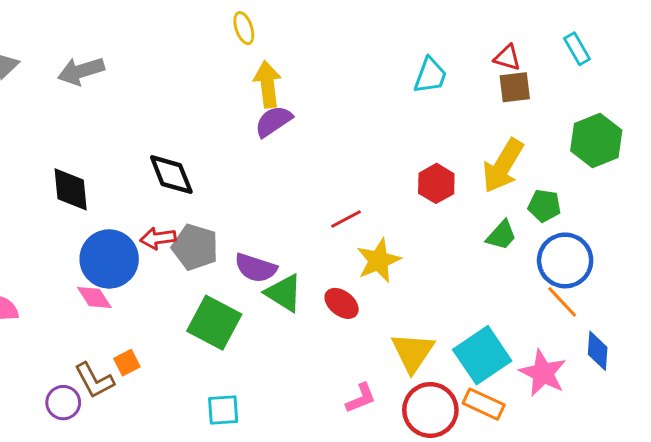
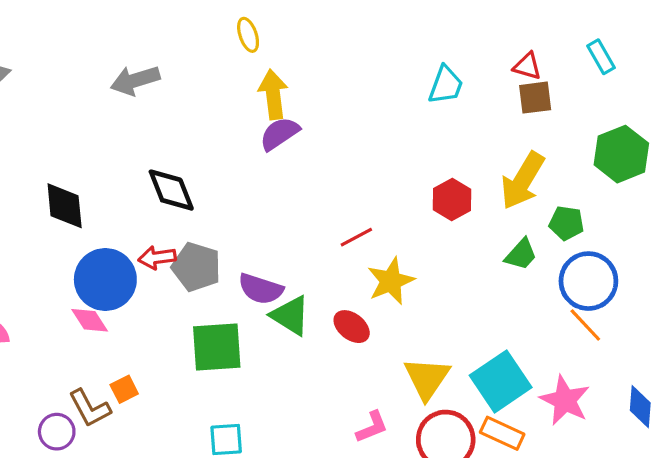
gray arrow: (81, 71) -> (135, 80), moved
green square: (214, 323) -> (217, 347), turned -32
blue diamond: (598, 351) -> (640, 407), moved

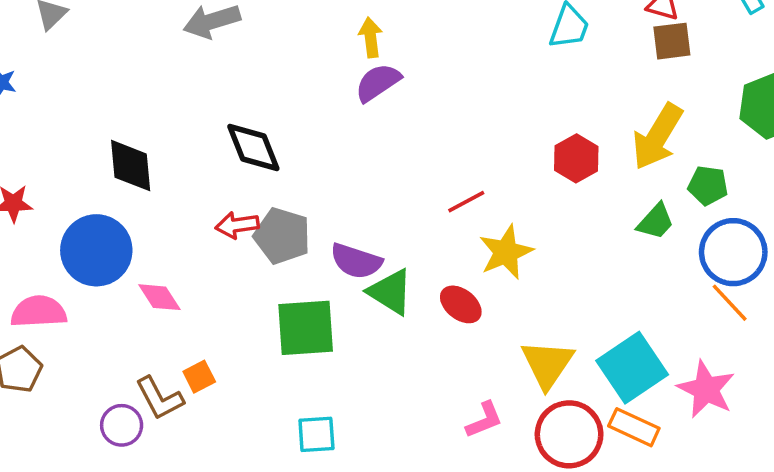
yellow arrow: (273, 94) -> (371, 37), size x0.7
blue circle: (105, 280) -> (96, 250), moved

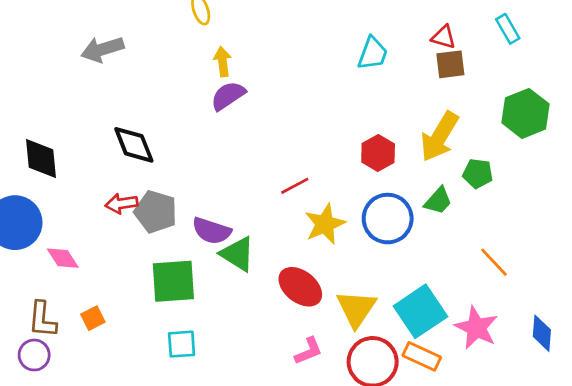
blue circle: (733, 252) -> (388, 219), moved
red ellipse: (461, 304) -> (300, 287), moved, size x1.4
brown L-shape: (159, 398) -> (42, 320), moved, turned 33
cyan square: (316, 434) -> (182, 344), moved

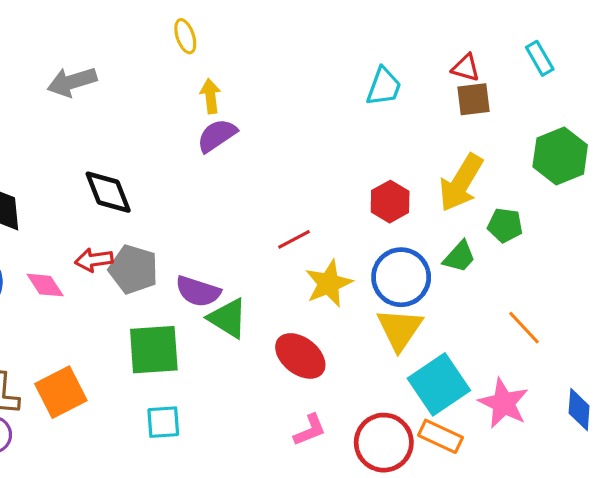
pink diamond: (63, 258) -> (45, 285), moved
yellow triangle: (356, 309) -> (400, 329), moved
orange square: (93, 318) -> (61, 392), size x1.8

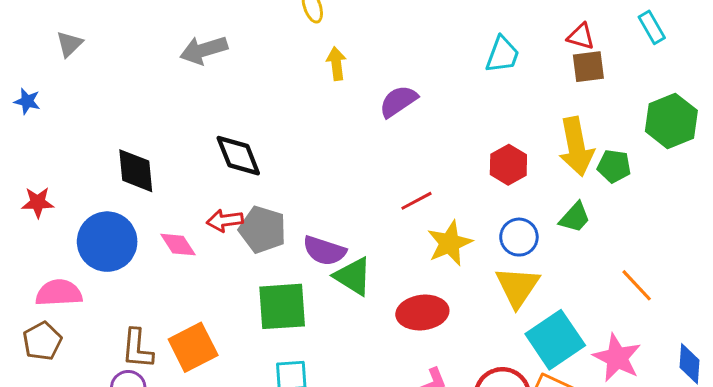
purple semicircle: (217, 135) -> (398, 101), moved
yellow arrow: (461, 183) -> (576, 147), turned -42
green pentagon: (505, 225) -> (614, 166), moved
blue circle: (401, 277) -> (519, 237), size x0.7
red ellipse: (300, 356) -> (422, 313), turned -45

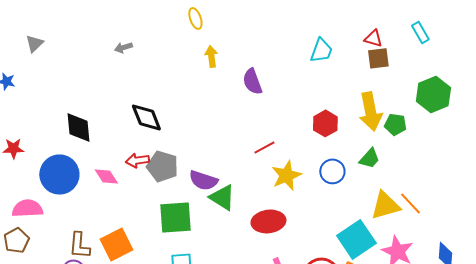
gray arrow: (204, 50) -> (123, 47), size x0.6
purple semicircle: (398, 101) -> (252, 81), turned -76
yellow triangle: (517, 287) -> (385, 205), moved, turned 40

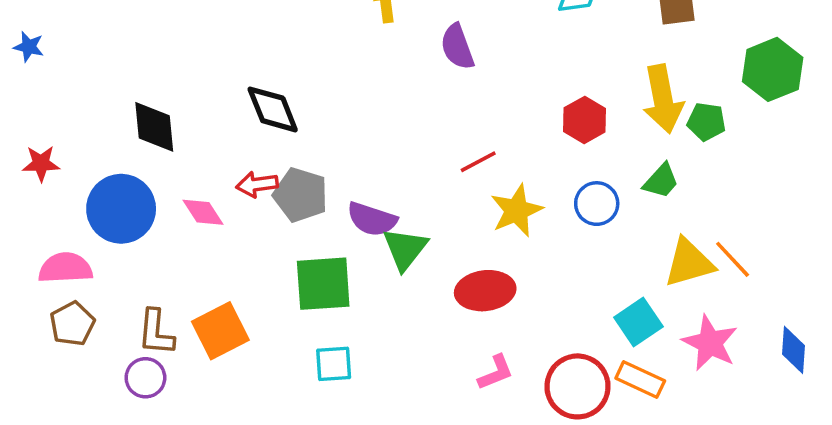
green triangle: (222, 197) -> (405, 249), turned 36
cyan square: (356, 239) -> (638, 322), size x0.7
brown pentagon: (16, 240) -> (72, 324), moved

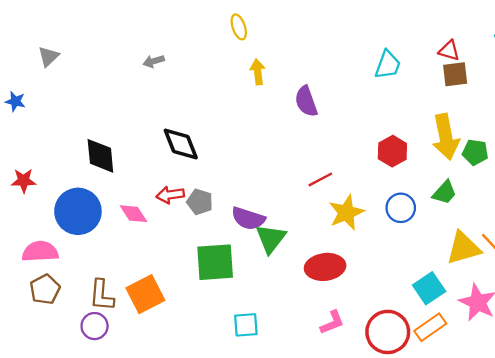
gray pentagon: (301, 195) -> (200, 202), size x0.7
cyan square: (334, 364) -> (246, 325), moved
orange rectangle: (640, 379) -> (430, 327), turned -60

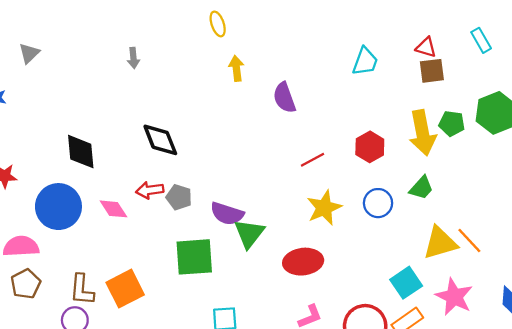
gray arrow: (154, 61) -> (133, 58), turned -78
green pentagon: (475, 152) -> (452, 123), moved
red line: (320, 179) -> (312, 160), moved

